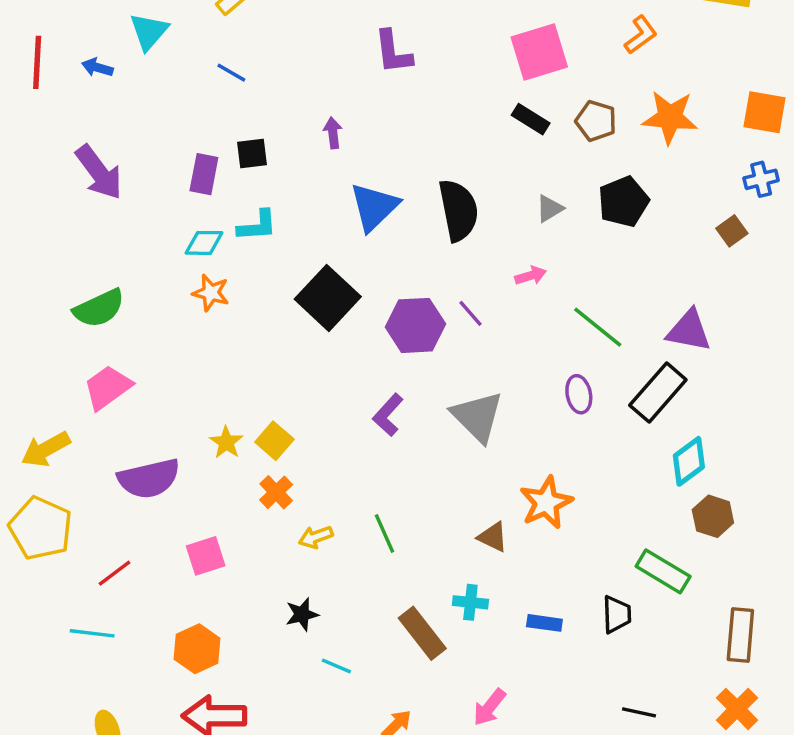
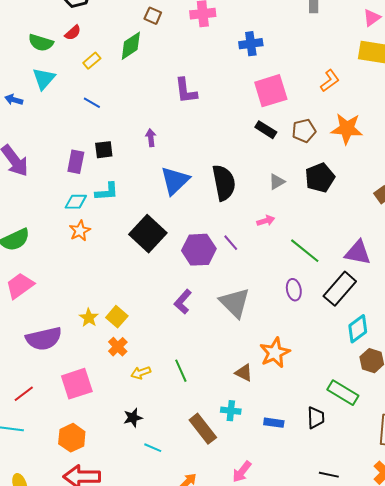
brown pentagon: (596, 121) -> (304, 131), turned -30
orange star: (211, 293) -> (80, 231), turned 30
pink square: (206, 556) -> (77, 384), size x1.4

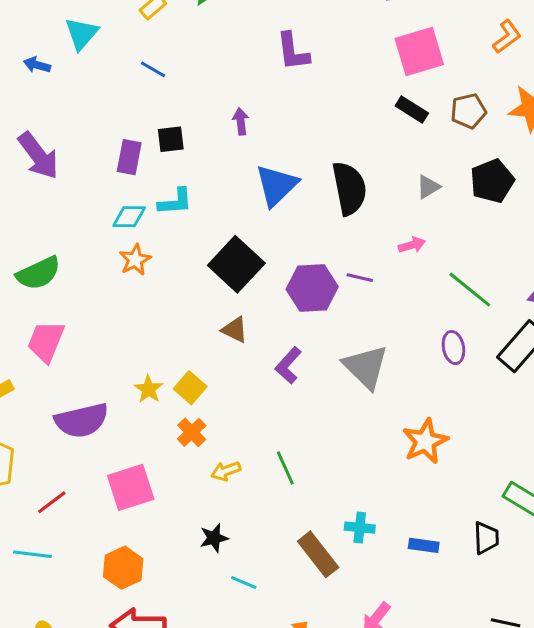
purple line: (231, 243) -> (360, 278), turned -36
pink trapezoid: (20, 286) -> (46, 342), turned -32
brown triangle: (244, 373) -> (235, 330), moved

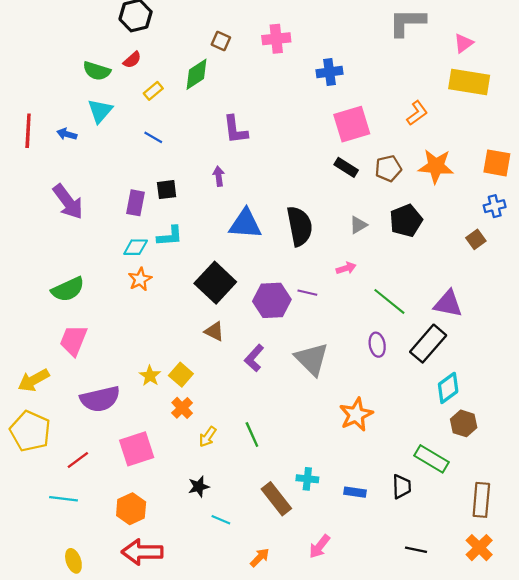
purple L-shape: (293, 52) -> (235, 130), moved
blue triangle: (276, 185) -> (245, 224), turned 48
yellow arrow: (226, 471) -> (208, 437), turned -35

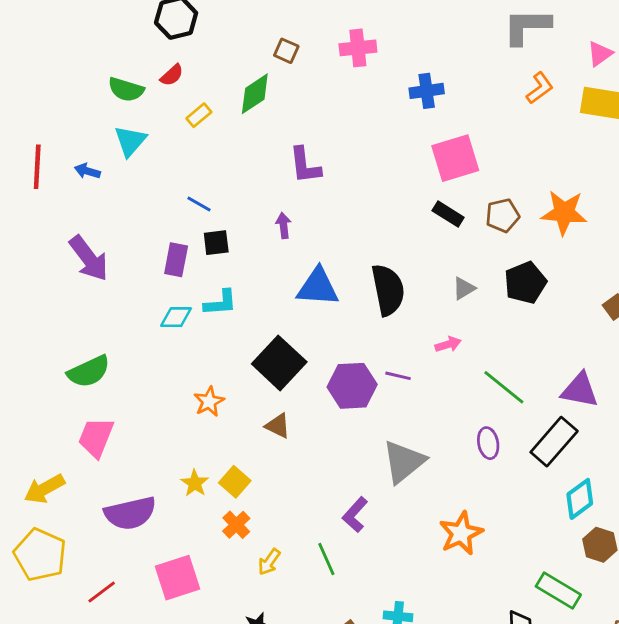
orange L-shape: (417, 113) -> (540, 88), moved
blue line: (153, 137) -> (199, 204), moved
orange star: (140, 279) -> (209, 402), moved
purple L-shape: (254, 358) -> (355, 515), moved
gray triangle: (312, 359) -> (404, 462), turned 36

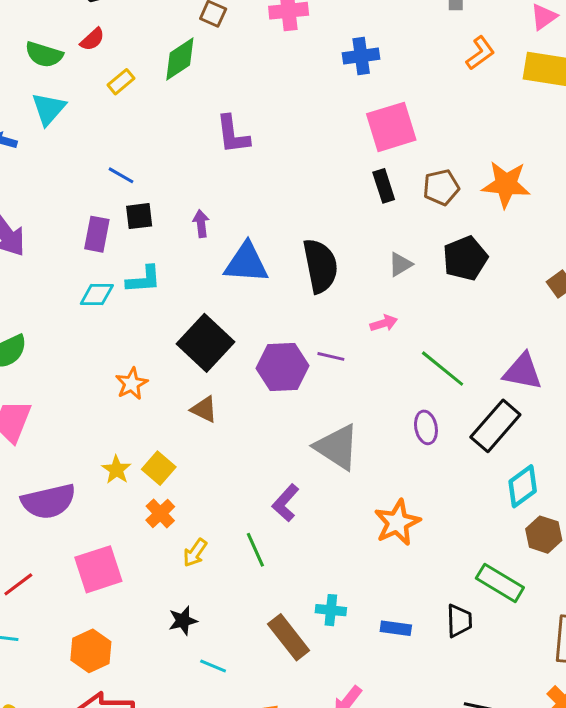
black rectangle: (448, 214) -> (384, 186), turned 40
purple arrow: (283, 225) -> (201, 224), moved
gray triangle: (404, 462) -> (337, 447), turned -48

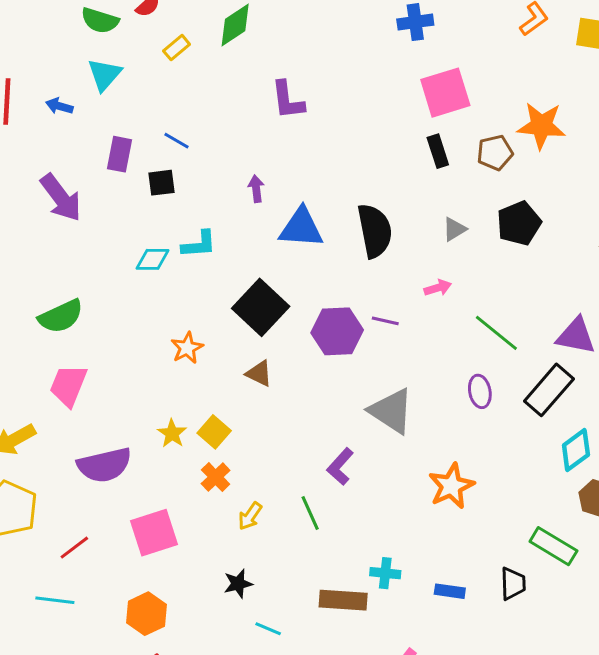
orange star: (506, 184) -> (541, 126), moved
black square: (139, 216) -> (161, 183), moved
purple rectangle: (97, 234) -> (119, 154), moved
brown rectangle: (289, 637) -> (343, 600), turned -48

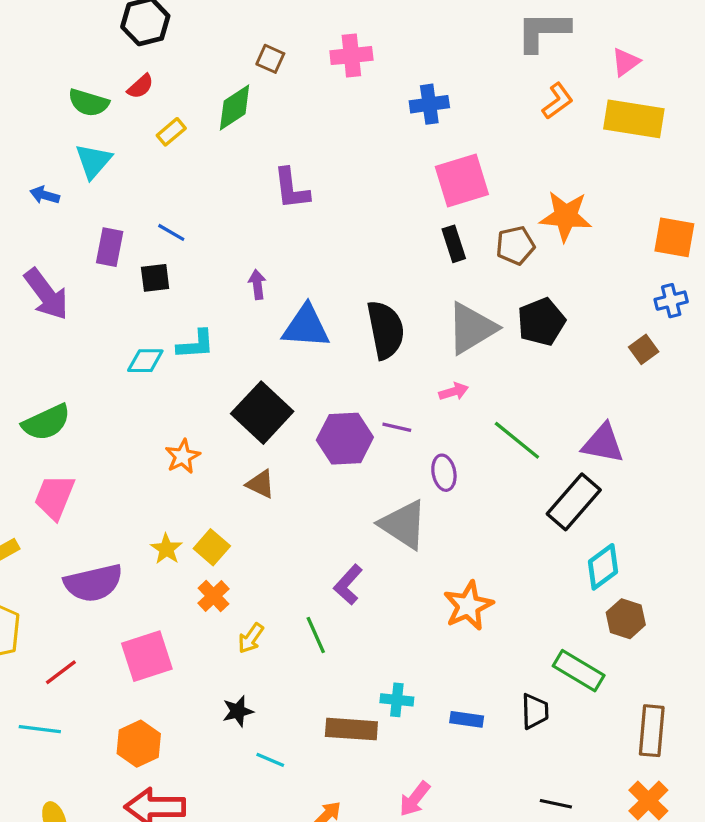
gray triangle: (454, 229) -> (472, 328), size x2.0
purple ellipse: (480, 391) -> (444, 473), moved

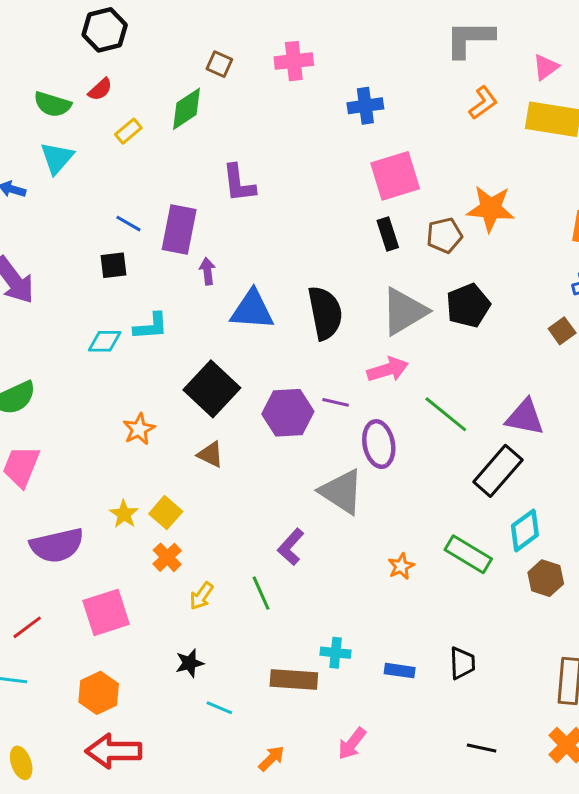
purple rectangle: (110, 247) -> (179, 229), moved, size x1.4
pink arrow: (454, 392) -> (388, 370), size x1.5
purple ellipse: (444, 473) -> (379, 444), size x1.4
orange star: (468, 606) -> (401, 566), size x0.6
green rectangle: (579, 671) -> (468, 554), moved

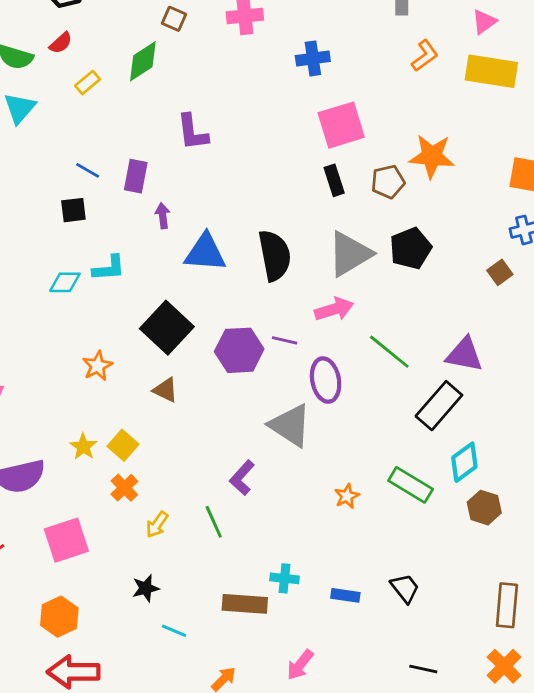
purple rectangle: (179, 229) -> (136, 176), size x0.7
black trapezoid: (462, 663) -> (405, 588), turned -36

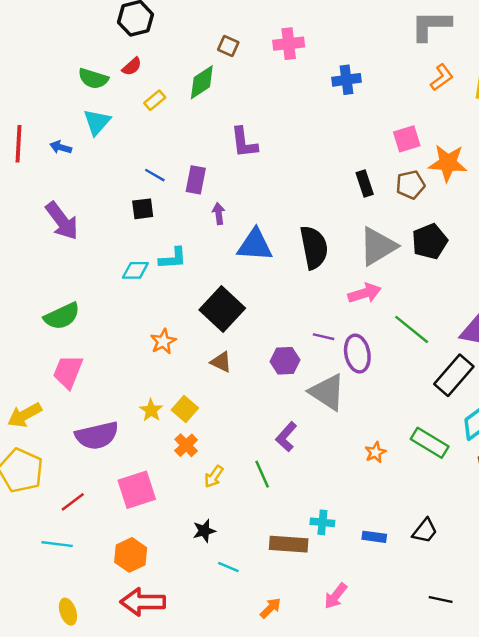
pink square: (341, 125) -> (407, 139), moved, size x0.7
purple line: (285, 340) -> (324, 337), moved
purple hexagon: (239, 350) -> (285, 361), moved, size x0.7
black trapezoid: (405, 588) -> (425, 531), turned 76

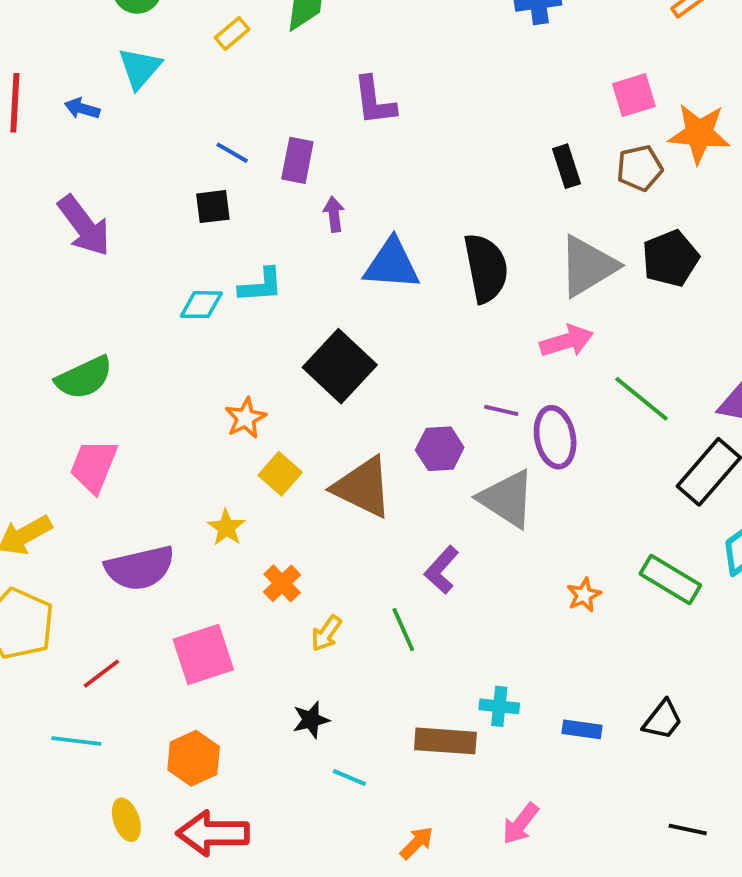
brown triangle: (221, 362) -> (363, 487), moved, size x1.8
yellow square: (185, 409) -> (280, 474), moved
yellow ellipse: (68, 612) -> (126, 820), moved

